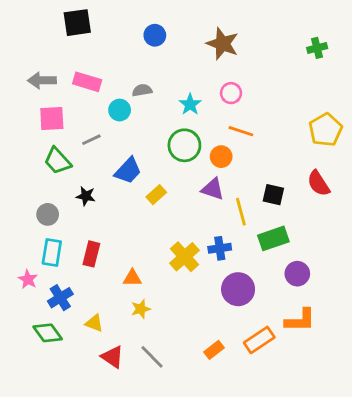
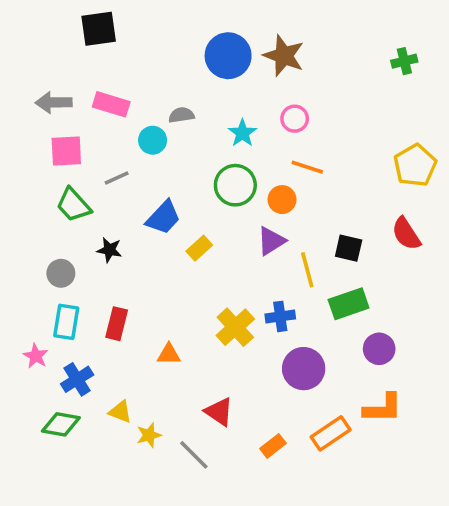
blue circle: (155, 35) -> (228, 56), moved, size x1.6
purple triangle: (213, 189) -> (271, 241), turned -50
yellow star: (141, 309) -> (149, 435), moved
green diamond: (48, 333) -> (61, 424), turned -44
red triangle: (113, 357) -> (219, 412), moved

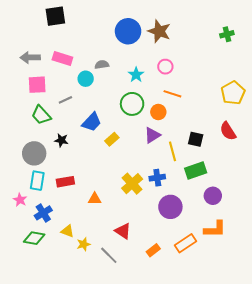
gray circle: (61, 273) -> (34, 153), size x1.5
red rectangle: (117, 324) -> (65, 182), turned 66

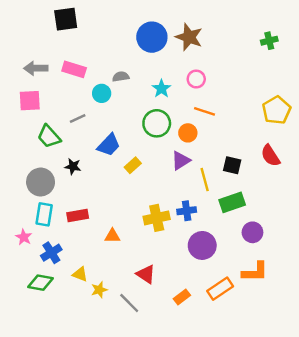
pink square: (37, 85) -> (30, 101), moved
yellow cross: (132, 184) -> (157, 218), turned 30

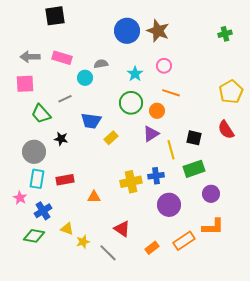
blue trapezoid: (109, 145) -> (91, 121), turned 55

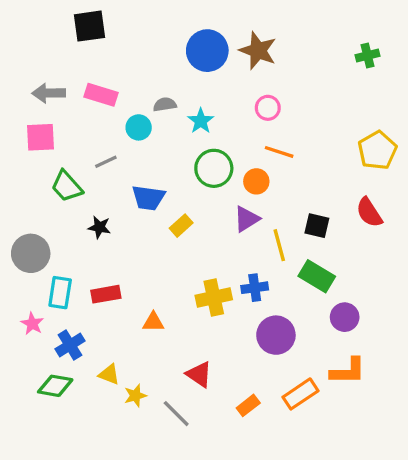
cyan star: (135, 74) -> (201, 121), moved
gray circle: (34, 152) -> (31, 253), moved
green rectangle: (194, 169) -> (317, 276), turned 50

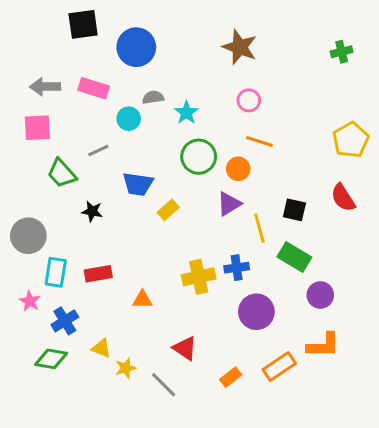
blue circle: (207, 51) -> (136, 47), moved

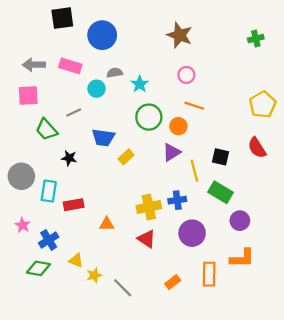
cyan rectangle: (56, 272) -> (49, 191), moved
red triangle: (185, 348) -> (147, 239), moved
orange rectangle: (279, 366) -> (209, 274), turned -55

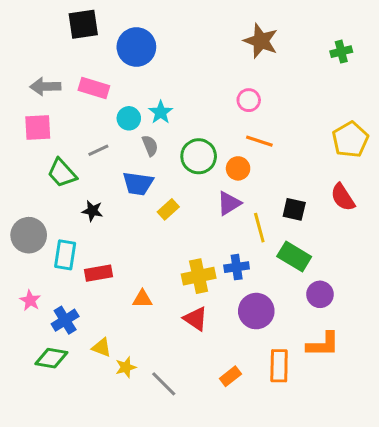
brown star: (180, 35) -> (261, 41), moved
gray semicircle: (115, 73) -> (150, 146), moved, turned 77
cyan star: (140, 84) -> (161, 112), moved

